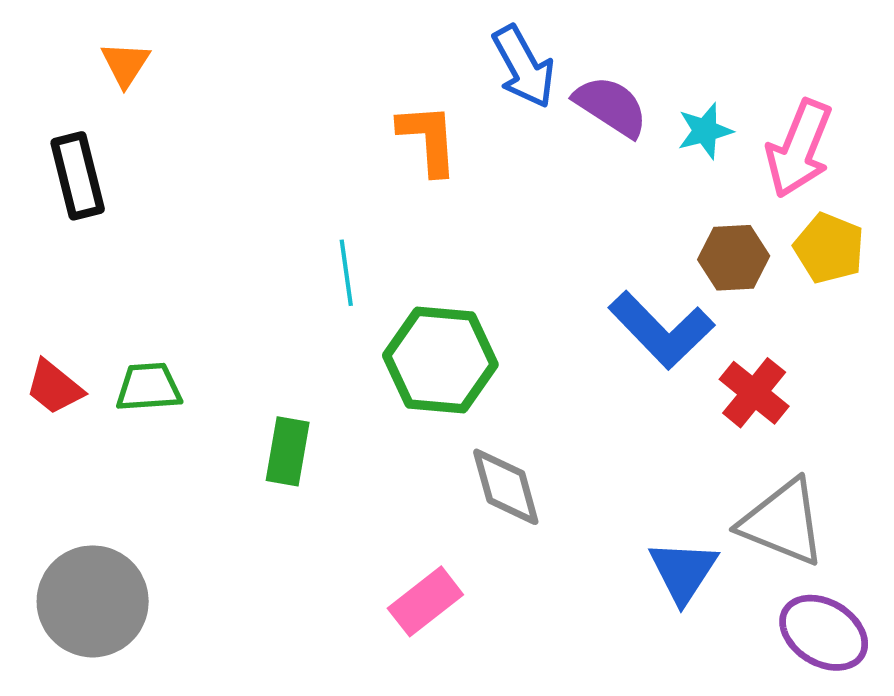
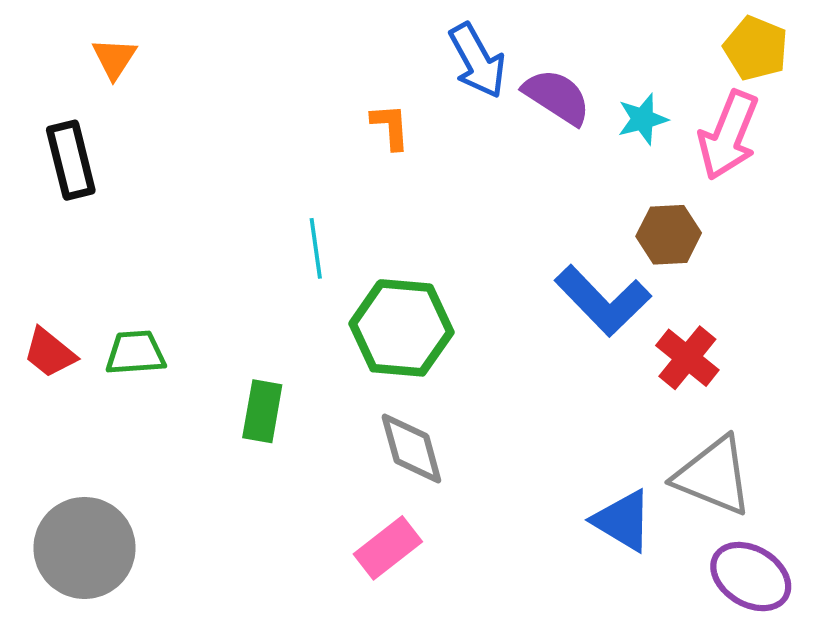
orange L-shape: (428, 139) -> (390, 127), size x0.7
yellow pentagon: (829, 248) -> (756, 48), moved
gray diamond: (506, 487) -> (411, 449), moved
blue triangle: (683, 571) -> (623, 521), turned -32

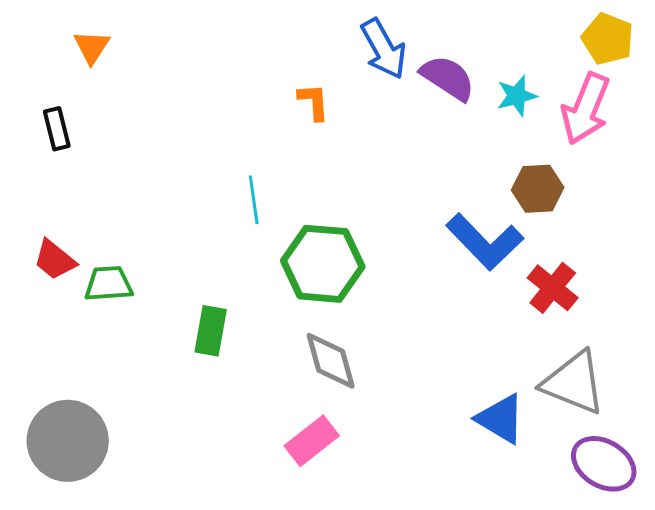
black rectangle: (71, 160) -> (57, 129), size x0.7
red trapezoid: (50, 353) -> (55, 260), moved

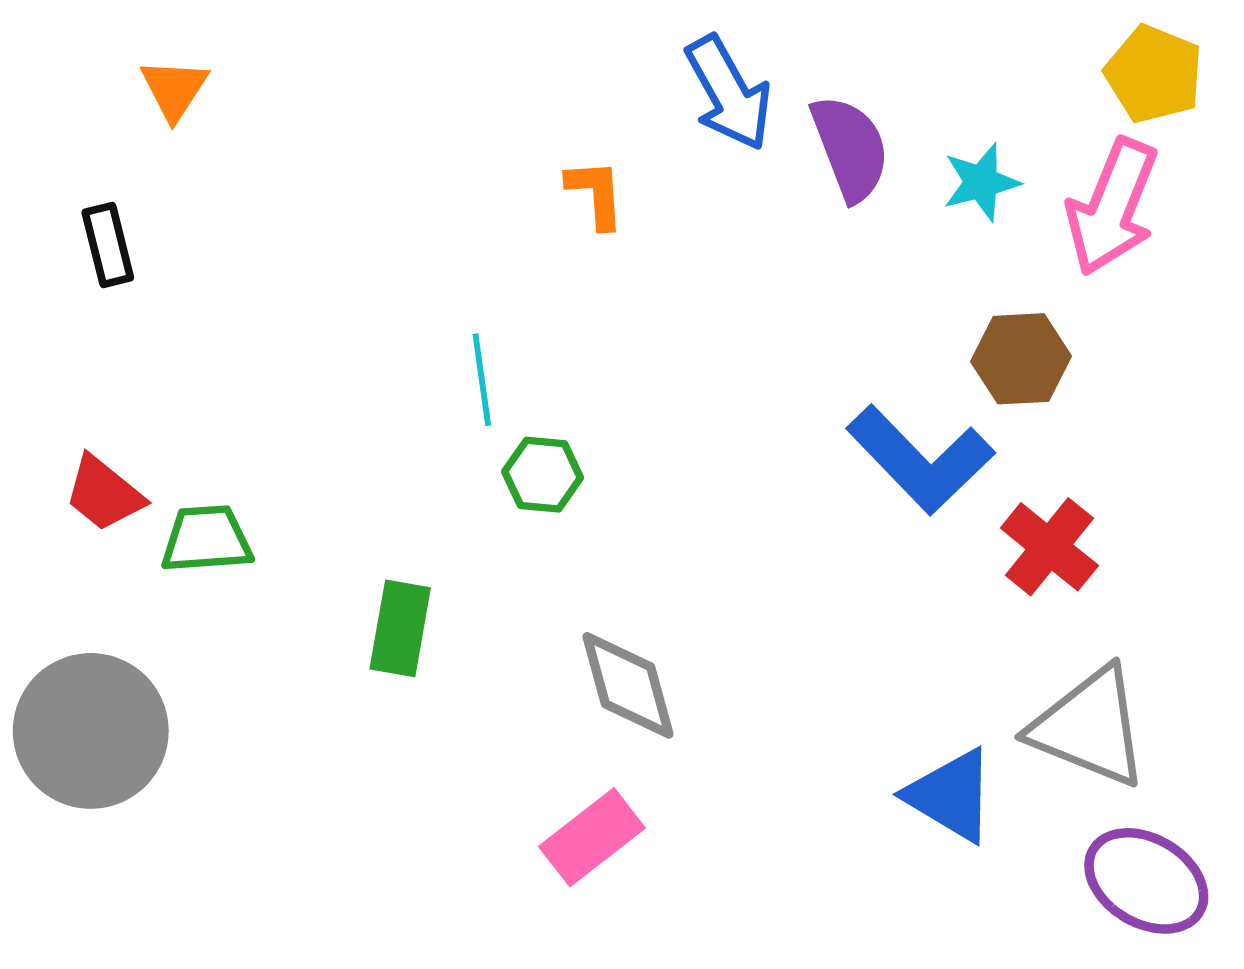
purple semicircle: (448, 78) -> (850, 148), turned 36
green hexagon: (323, 264) -> (543, 475), moved, size x0.5
gray circle: (68, 441) -> (91, 731), moved

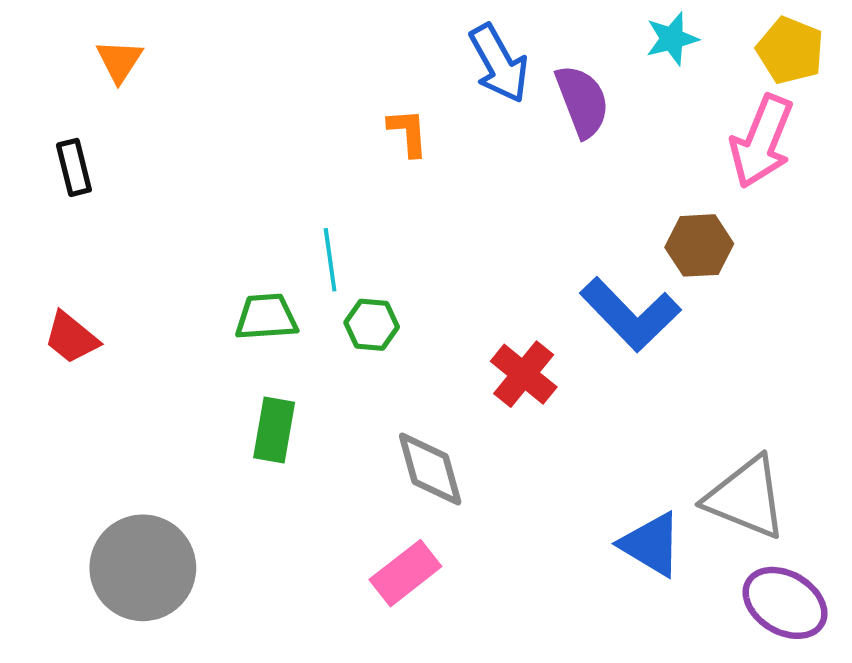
cyan star: (981, 182) -> (672, 39), moved
green trapezoid: (207, 539) -> (266, 317), moved
red cross: (1049, 547) -> (524, 374), moved
gray circle: (91, 731) -> (143, 568), moved

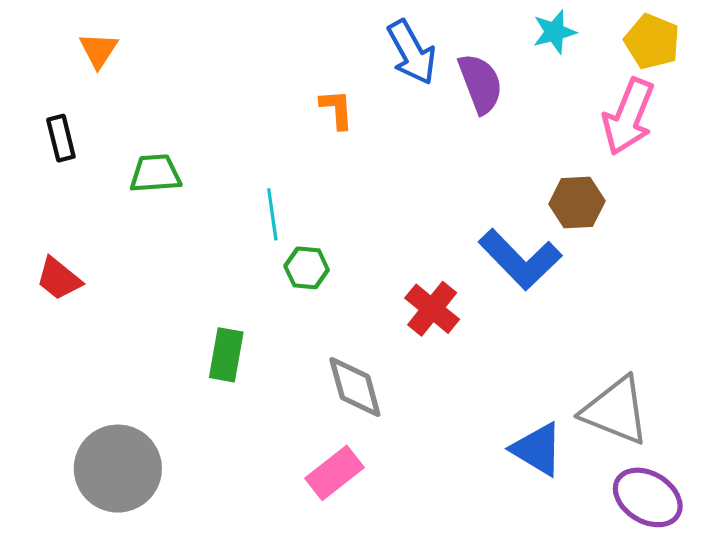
green trapezoid: (266, 317) -> (155, 174), moved

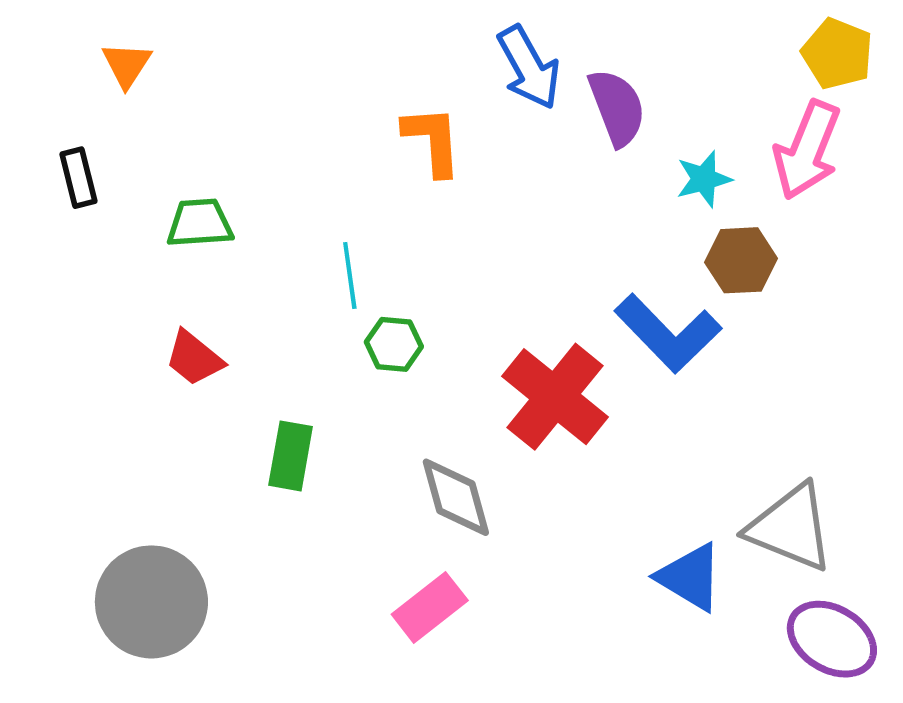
cyan star: (554, 32) -> (704, 179), moved
orange L-shape: (337, 109) -> (432, 140), size x1.4
red trapezoid: (59, 279) -> (194, 358), moved
red cross: (432, 309) -> (555, 397), size x1.5

